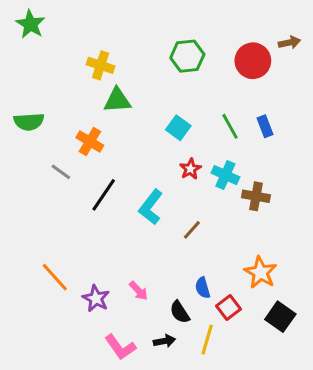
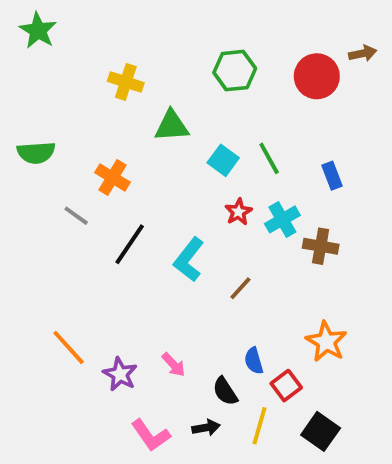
green triangle: (117, 100) -> (172, 126), moved
green line: (230, 126) -> (269, 158), moved
blue rectangle: (265, 126) -> (332, 176), moved
cyan cross: (225, 175) -> (282, 219), turned 36
black square: (280, 317) -> (321, 431), moved

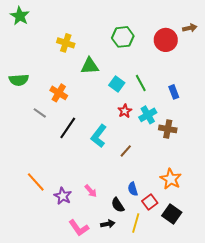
black square: (321, 431) -> (172, 214), moved

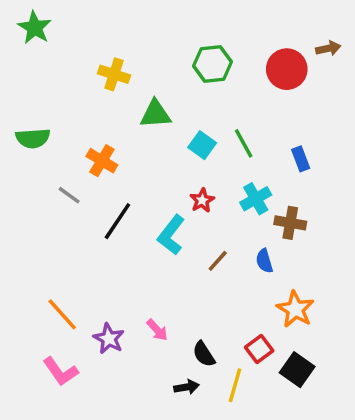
red star: (125, 111) -> (202, 200), moved
blue semicircle: (133, 189) -> (264, 261), moved
pink L-shape: (79, 228) -> (60, 371), moved

